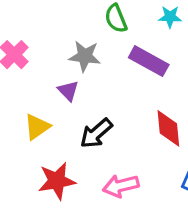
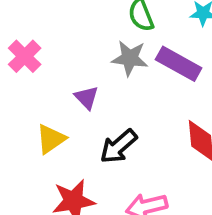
gray star: (85, 56) -> (130, 58), moved

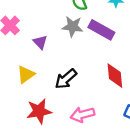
purple triangle: (87, 98) -> (40, 42), moved

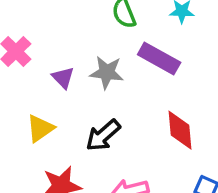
gray star: (72, 27) -> (107, 72), moved

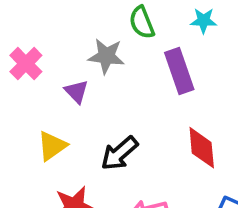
purple rectangle: (159, 58) -> (179, 71), turned 42
gray star: (107, 72) -> (106, 56), moved

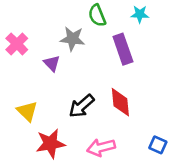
yellow triangle: (52, 146) -> (27, 111), moved, turned -40
red diamond: (202, 148) -> (120, 102), moved

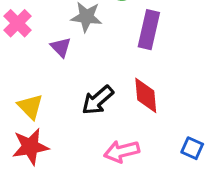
purple rectangle: (123, 49) -> (149, 30), turned 32
red star: (50, 144) -> (30, 147), moved

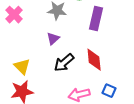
purple triangle: (61, 47) -> (53, 39), moved, turned 32
blue square: (192, 148) -> (109, 91), moved

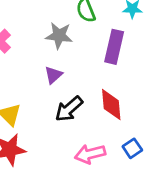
blue square: (109, 91) -> (132, 148), turned 32

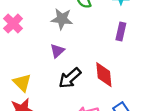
purple rectangle: (114, 47) -> (121, 31), moved, size x0.7

